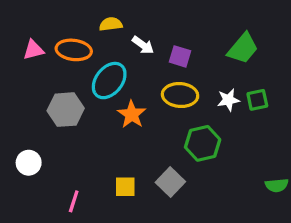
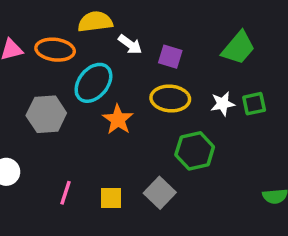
yellow semicircle: (111, 24) -> (95, 22), size x1.4
pink line: (74, 201) -> (66, 193), moved

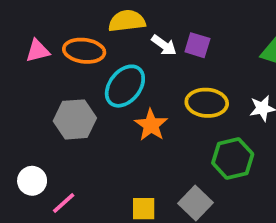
purple square: (170, 57) -> (197, 45), moved
pink line: (66, 193) -> (64, 203), moved, turned 30

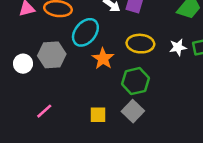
green hexagon: (233, 158) -> (135, 81), moved
white circle: (32, 181) -> (23, 64), moved

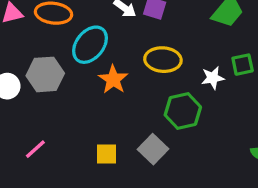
white star: (178, 47) -> (213, 78), moved
green hexagon: (135, 81) -> (183, 111), moved

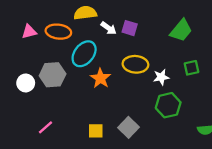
white star: (213, 78) -> (161, 77), moved
green hexagon: (183, 111) -> (168, 105), moved

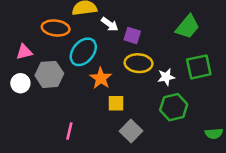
purple square: (130, 28) -> (132, 36), moved
pink triangle: (29, 32) -> (24, 52), moved
green square: (192, 68) -> (199, 67), size x1.5
pink line: (46, 127) -> (69, 131), moved, turned -35
yellow square: (96, 131) -> (116, 103), moved

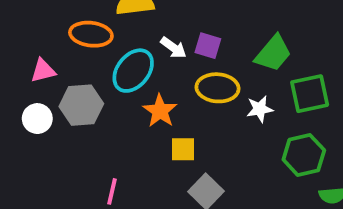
white arrow: (110, 24) -> (173, 48), moved
green trapezoid: (188, 27) -> (273, 53), moved
green hexagon: (174, 107) -> (304, 155), moved

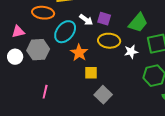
pink line: (112, 191) -> (45, 92), moved

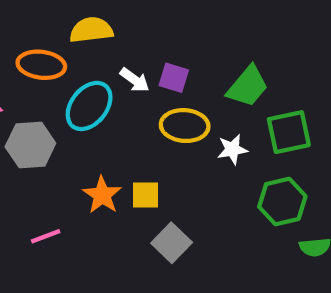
orange star: (79, 53) -> (102, 195), moved
pink line: (45, 92) -> (46, 236), turned 56

